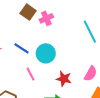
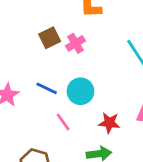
brown square: (28, 12) -> (50, 38), turned 35

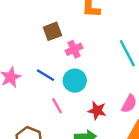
pink cross: (76, 43) -> (74, 49), moved

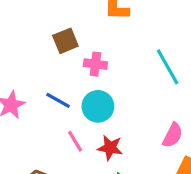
pink cross: (74, 49) -> (95, 64), turned 35
red star: (97, 111) -> (110, 148), moved

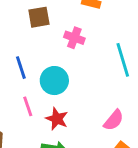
pink cross: (95, 64) -> (74, 38), moved
blue line: (58, 100) -> (21, 68), turned 30

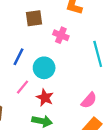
blue line: (21, 68) -> (19, 57), turned 42
pink line: (28, 106) -> (23, 87), turned 56

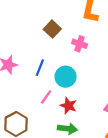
brown square: (34, 18) -> (52, 29), turned -35

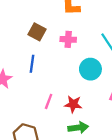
blue line: (40, 68) -> (32, 64), moved
cyan circle: (66, 77) -> (90, 69), moved

